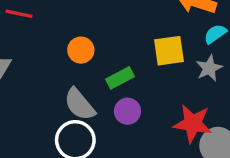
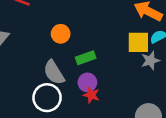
yellow square: (169, 51) -> (138, 42), moved
red star: (193, 124) -> (91, 95), moved, size x0.6

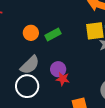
green rectangle: (86, 58) -> (53, 34), moved
gray semicircle: (54, 72) -> (30, 65), turned -95

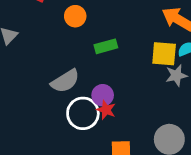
orange circle: (31, 33) -> (75, 16), moved
white circle: (27, 86) -> (83, 113), moved

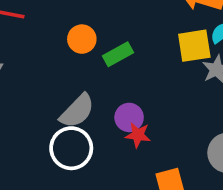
orange circle: (75, 16) -> (82, 39), moved
white circle: (83, 113) -> (71, 148), moved

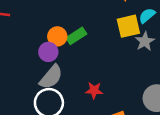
orange circle: (82, 39) -> (57, 36), moved
purple circle: (129, 117) -> (48, 52), moved

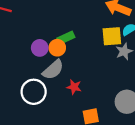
orange circle: (57, 36) -> (57, 48), moved
gray semicircle: (51, 77) -> (53, 70), moved

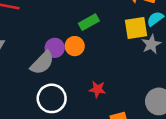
green rectangle: (66, 38) -> (89, 22), moved
gray semicircle: (53, 70) -> (42, 63), moved

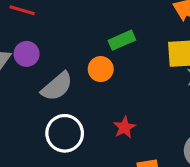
purple circle: (55, 48) -> (27, 54), moved
red star: (97, 89) -> (124, 127), turned 30

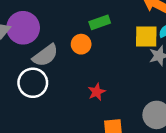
purple circle: (27, 54) -> (23, 28), size x1.6
white circle: (65, 133) -> (33, 83), moved

